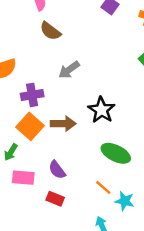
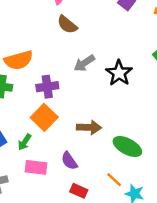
black star: (101, 110) -> (119, 73), moved
brown arrow: (63, 124) -> (89, 127), moved
red rectangle: (55, 199) -> (79, 191), moved

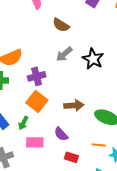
brown semicircle: (67, 25) -> (61, 25), moved
orange line: (114, 180) -> (99, 145), turned -32

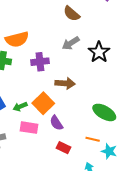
orange square: (37, 101) -> (43, 103), moved
brown arrow: (74, 105) -> (65, 83), moved
green arrow: (23, 123) -> (20, 107), turned 32

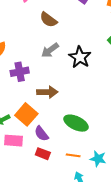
green ellipse: (104, 112) -> (76, 123), moved
orange line: (93, 139) -> (73, 155), moved
red rectangle: (64, 148) -> (43, 154), moved

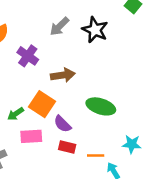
purple cross: (20, 72) -> (28, 56), turned -36
orange line: (73, 155) -> (96, 156), moved

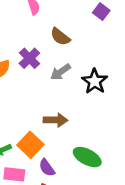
purple cross: (28, 56) -> (29, 58), moved

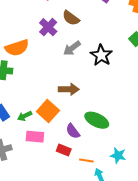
purple cross: (29, 58) -> (48, 27), moved
purple semicircle: (47, 168) -> (73, 131), moved

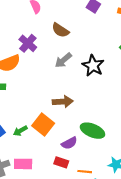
purple cross: (48, 27) -> (28, 43), moved
purple semicircle: (73, 131) -> (69, 143), turned -77
pink rectangle: (35, 137) -> (23, 164), moved

